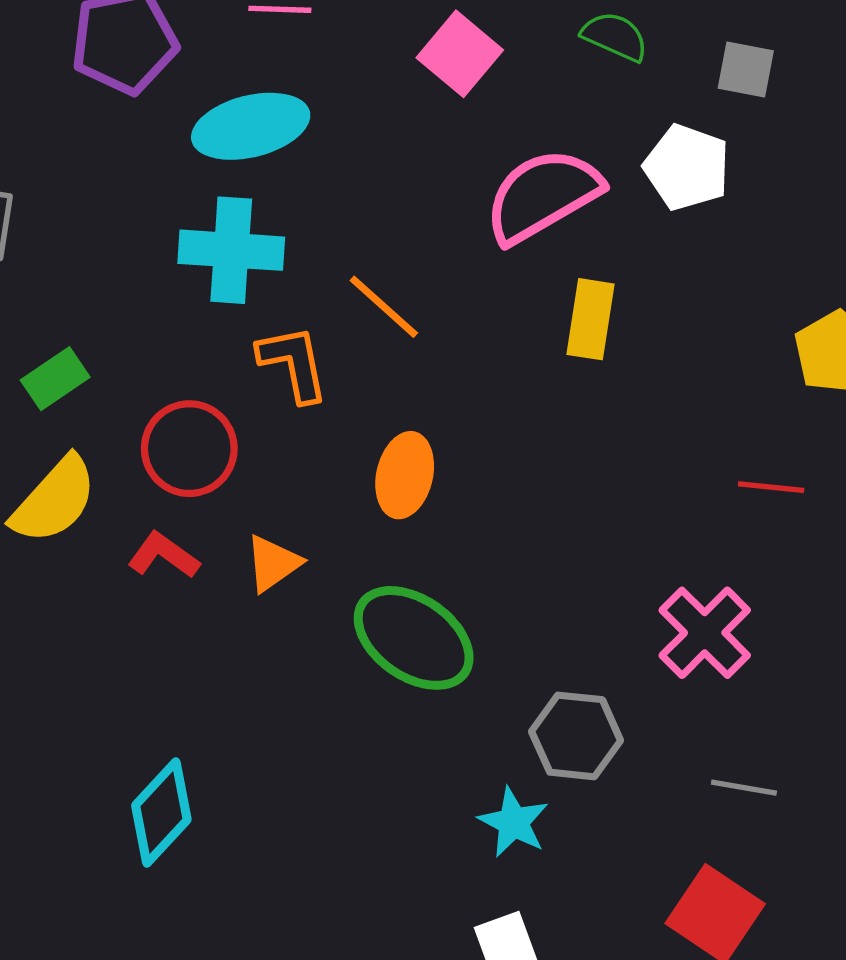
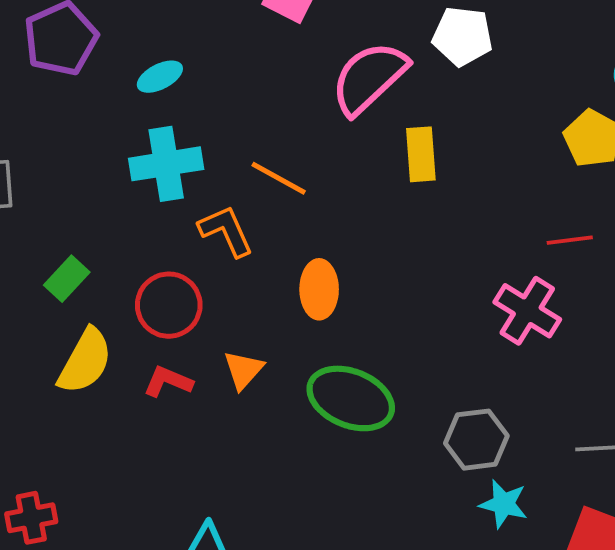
cyan ellipse: (251, 126) -> (160, 77), size x0.6
pink cross: (705, 633) -> (527, 311), moved
cyan star: (514, 822) -> (504, 504), moved

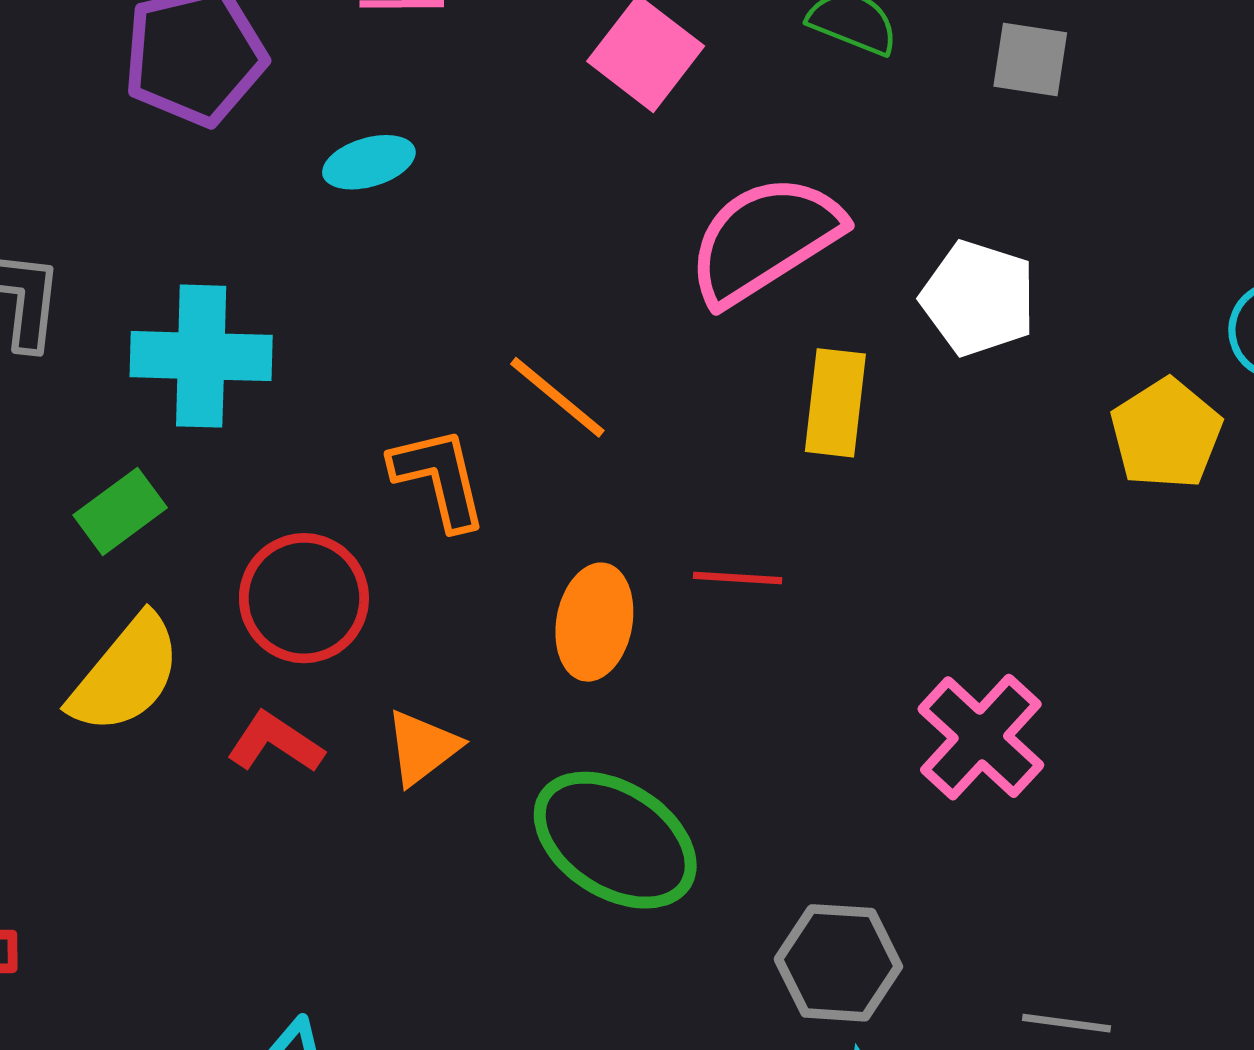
white pentagon: (462, 36) -> (978, 298), moved
cyan cross: (166, 164) -> (201, 356), moved
red line: (570, 240) -> (738, 578), moved

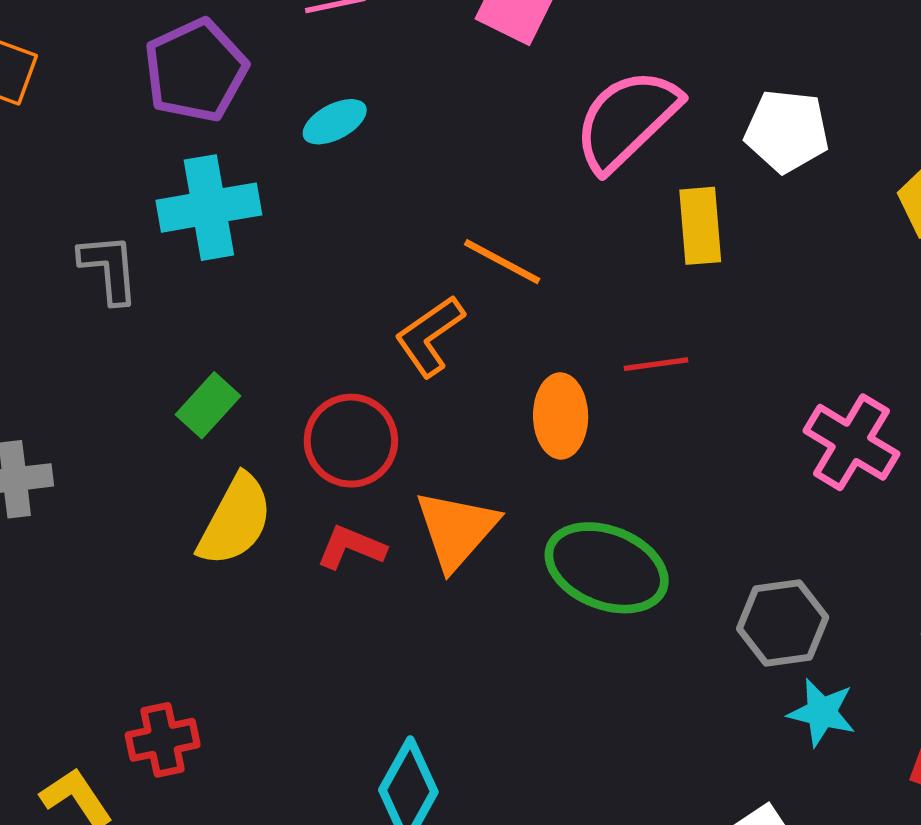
cyan cross: (201, 356) -> (209, 208), moved
orange L-shape: (439, 478) -> (430, 336), turned -100
orange triangle: (422, 748) -> (456, 530), size x1.5

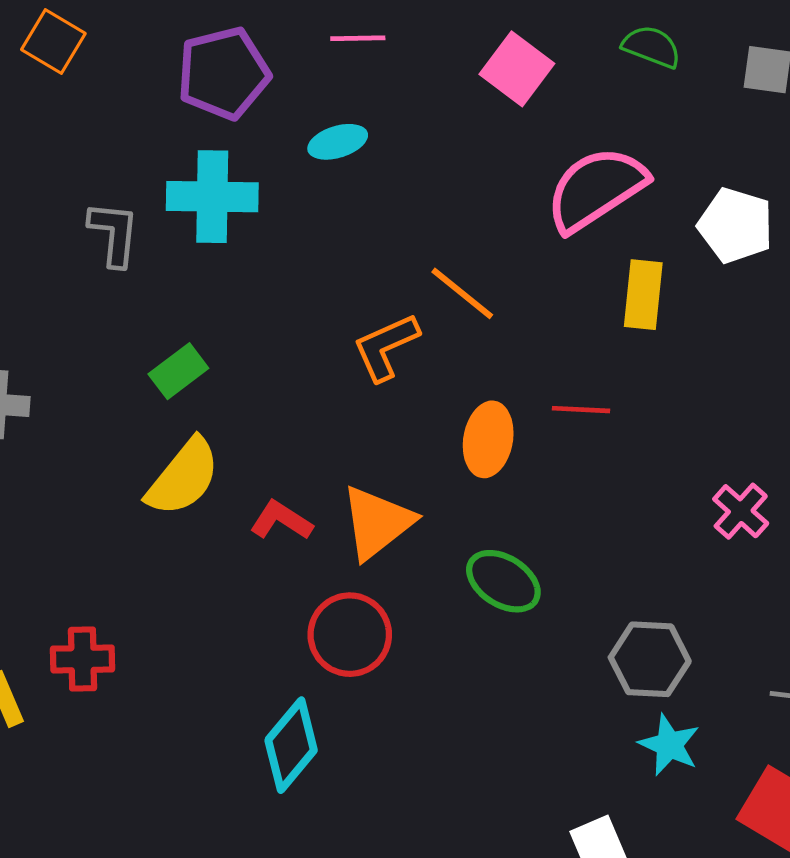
red circle: (351, 441) -> (350, 635), moved
pink cross: (851, 442) -> (741, 511), size x0.7
green ellipse: (607, 568) -> (503, 581), size x0.7

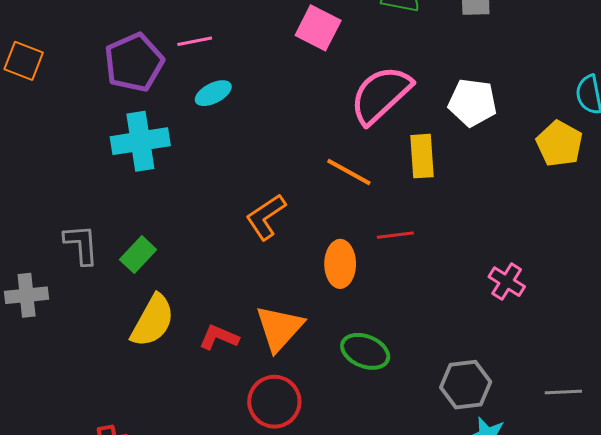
pink line: (358, 38) -> (195, 41), moved
gray L-shape: (114, 234) -> (81, 244), moved
orange line: (462, 293) -> (349, 172), moved

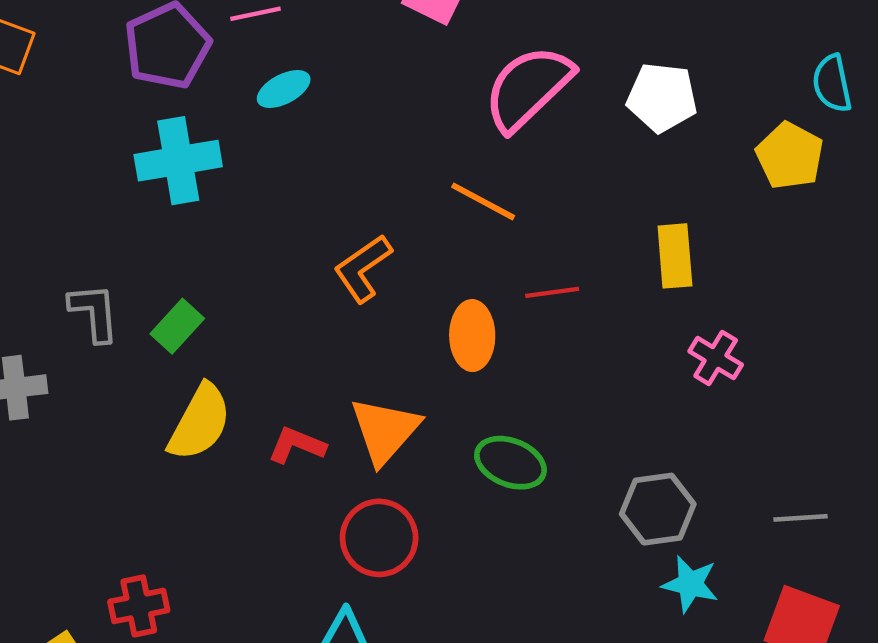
yellow rectangle: (422, 156) -> (675, 256), moved

